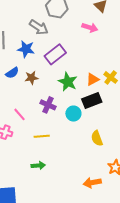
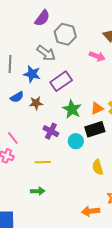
pink line: (19, 114) -> (13, 138), moved

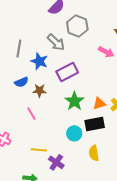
purple cross: (51, 131) -> (56, 162), moved
pink line: (13, 138) -> (31, 114), moved
yellow semicircle: (98, 167) -> (94, 153), moved

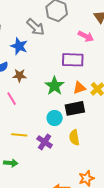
purple rectangle: (67, 72) -> (73, 60), moved, turned 30
purple cross: (56, 162) -> (45, 142), moved

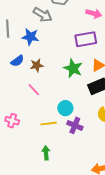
cyan circle: (55, 118) -> (65, 108), moved
green arrow: (11, 163) -> (46, 153), turned -88

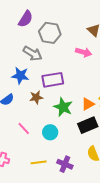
purple rectangle: (86, 39) -> (53, 80), moved
brown star: (37, 65) -> (36, 97), moved
cyan circle: (65, 108) -> (50, 132), moved

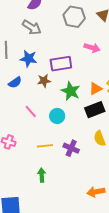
gray hexagon: (50, 33) -> (74, 17), moved
pink arrow: (84, 52) -> (92, 48), moved
gray arrow: (32, 53) -> (32, 27), moved

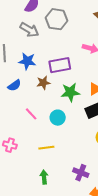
gray hexagon: (74, 17) -> (57, 19), moved
green star: (71, 91) -> (70, 92), turned -30
purple cross: (71, 148) -> (81, 173), moved

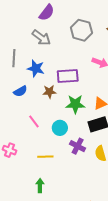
gray hexagon: (57, 19) -> (81, 30), moved
purple cross: (81, 173) -> (78, 146), moved

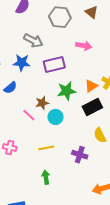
gray arrow: (41, 38) -> (33, 41), moved
brown star: (49, 92) -> (42, 103), moved
purple cross: (78, 146) -> (80, 155), moved

